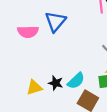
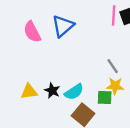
pink semicircle: (28, 32) -> (32, 32), turned 54

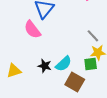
pink semicircle: (32, 32) -> (32, 30), moved
yellow triangle: (29, 91) -> (14, 71), moved

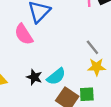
green square: (91, 64) -> (87, 94), moved

